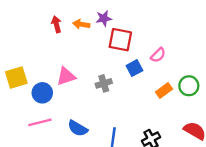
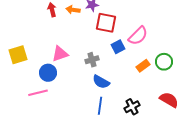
pink semicircle: (158, 55) -> (138, 36), size x1.5
blue circle: (42, 93) -> (48, 73), moved
blue semicircle: (78, 128) -> (101, 82), moved

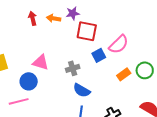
pink triangle: (60, 54) -> (41, 62), turned 36

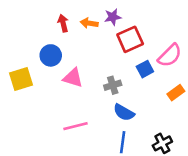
red square: (87, 31) -> (130, 39), turned -35
blue circle: (29, 81) -> (51, 55), moved
pink line: (19, 101) -> (76, 126), moved

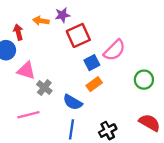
red arrow: (63, 23) -> (18, 32), moved
gray cross: (113, 85) -> (44, 88), moved, turned -35
orange rectangle: (176, 93) -> (94, 84), moved

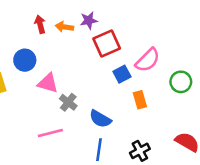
red arrow: (18, 32) -> (40, 24), moved
green circle: (144, 80) -> (181, 82), moved
orange rectangle: (94, 84) -> (140, 100), moved, turned -70

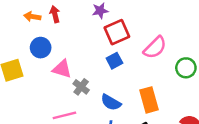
orange arrow: (64, 27) -> (32, 17), moved
blue square: (122, 74) -> (114, 61), moved
orange rectangle: (140, 100) -> (149, 100), moved, size x1.5

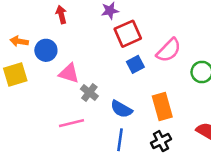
orange arrow: (32, 17) -> (19, 41), moved
blue square: (114, 61) -> (135, 64), moved

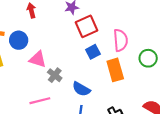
pink semicircle: (169, 50) -> (121, 40), turned -50
orange rectangle: (162, 107) -> (115, 70), moved

